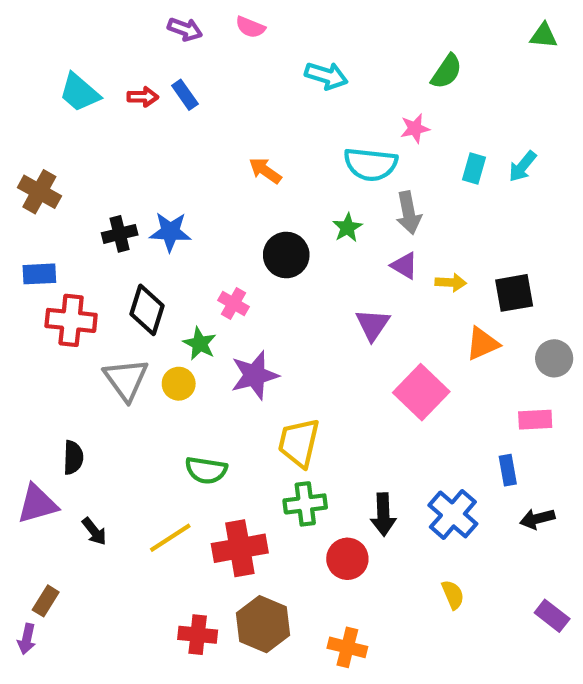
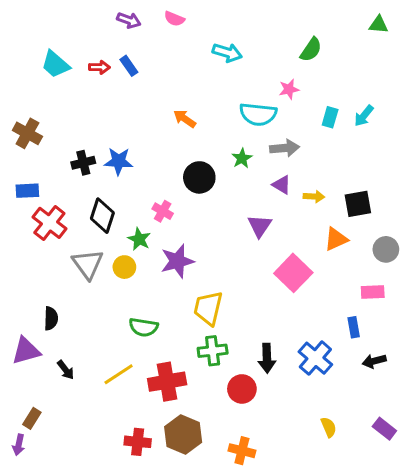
gray arrow: (409, 213) -> (285, 148), turned -84
red cross: (71, 320) -> (49, 223), turned 32
yellow semicircle: (453, 595) -> (329, 427), moved

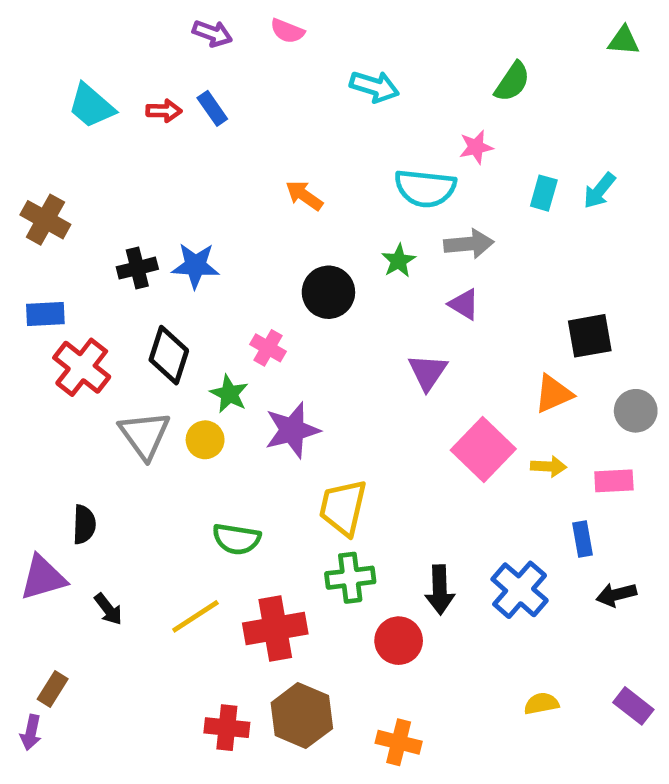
yellow arrow: (314, 197) -> (549, 466), moved
yellow semicircle: (329, 427) -> (541, 704), turned -78

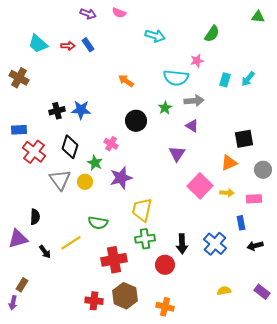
brown cross: (45, 220) -> (19, 78), moved
yellow line: (195, 616) -> (71, 243), moved

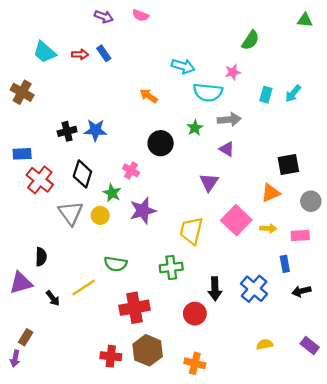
cyan arrow: (155, 36) -> (183, 66), moved
yellow trapezoid: (142, 210) -> (191, 231), moved
green cross: (145, 239) -> (171, 267), moved

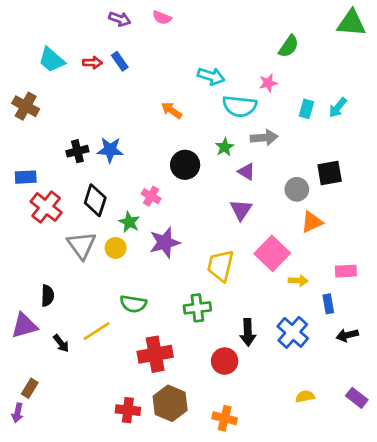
green triangle: (305, 20) -> (351, 23), size x1.6
purple triangle: (227, 149) -> (246, 172), moved
black square: (288, 164) -> (330, 173), moved
gray circle: (311, 201) -> (297, 189), moved
yellow arrow: (268, 228) -> (298, 281), moved

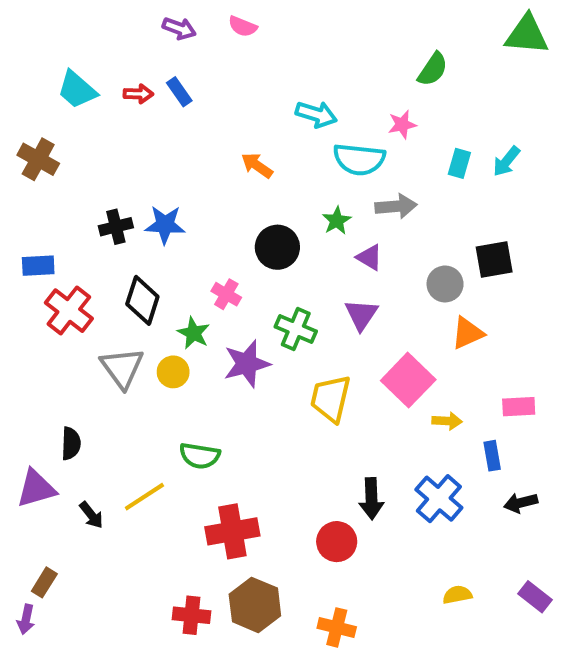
green cross: (197, 308) -> (296, 329), moved, turned 30

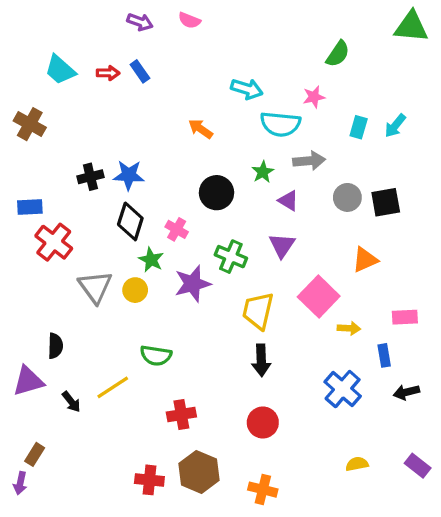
gray circle: (445, 284) -> (347, 197), moved
black diamond: (142, 300) -> (130, 221), moved
black arrow: (371, 499) -> (261, 360), moved
red cross: (232, 531) -> (181, 415), size x0.7

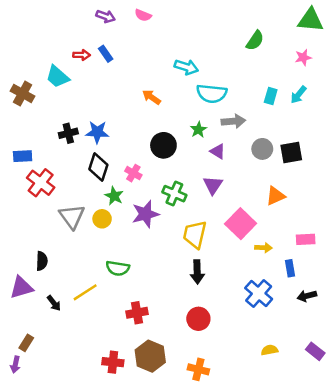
cyan trapezoid: (60, 70) -> (57, 77), moved
pink star: (314, 97) -> (303, 57), moved

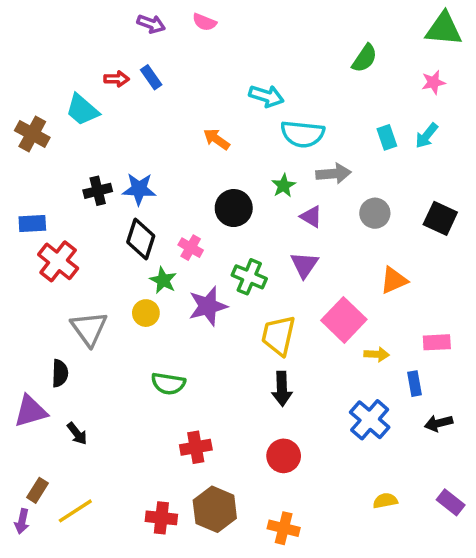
cyan rectangle: (271, 96) -> (387, 137), turned -35
black square: (291, 153) -> (440, 218), moved, turned 35
gray triangle: (72, 216) -> (89, 329), moved
yellow line: (85, 292) -> (75, 511), moved

